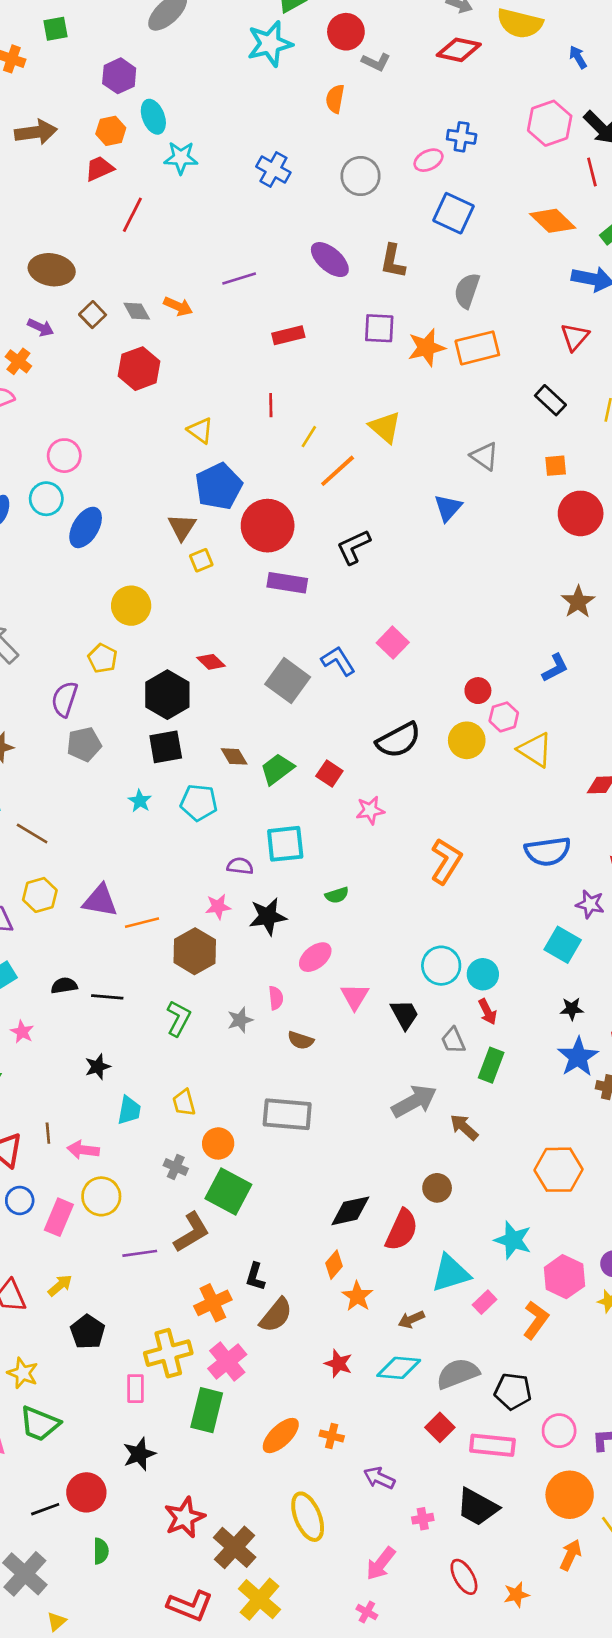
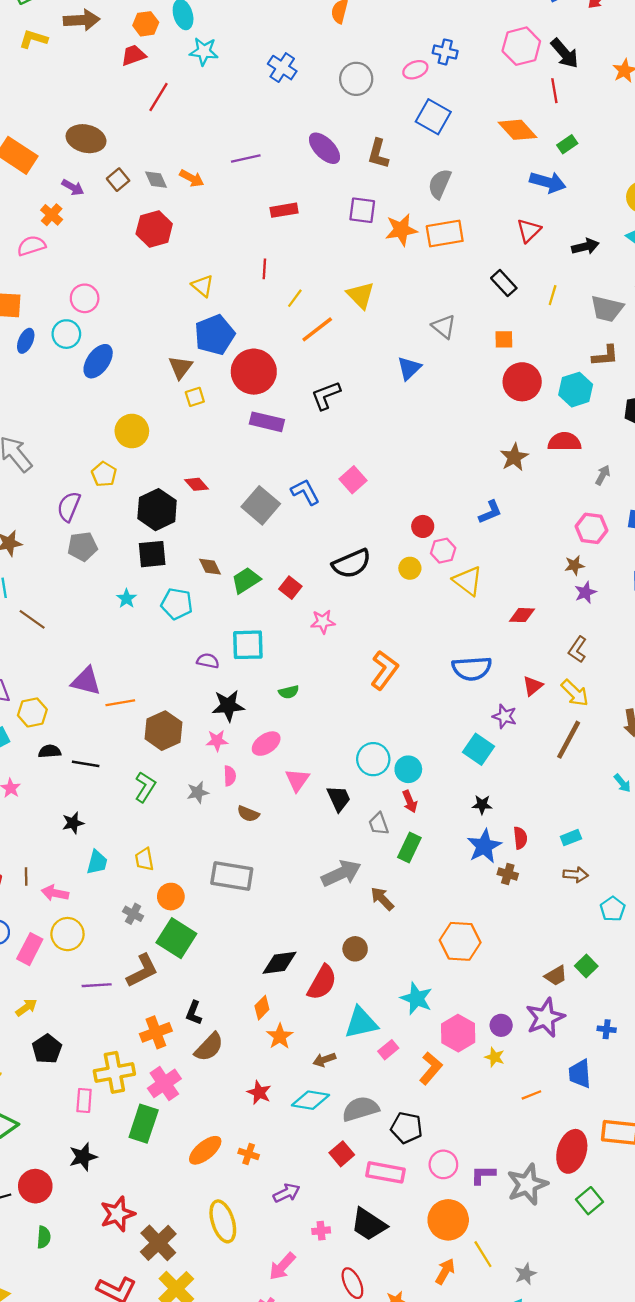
yellow circle: (467, 740) -> (410, 568), size x0.7
yellow hexagon: (40, 895) -> (32, 712), moved
pink star: (218, 907) -> (217, 741), moved
purple arrow: (379, 1478) -> (287, 1193), turned 125

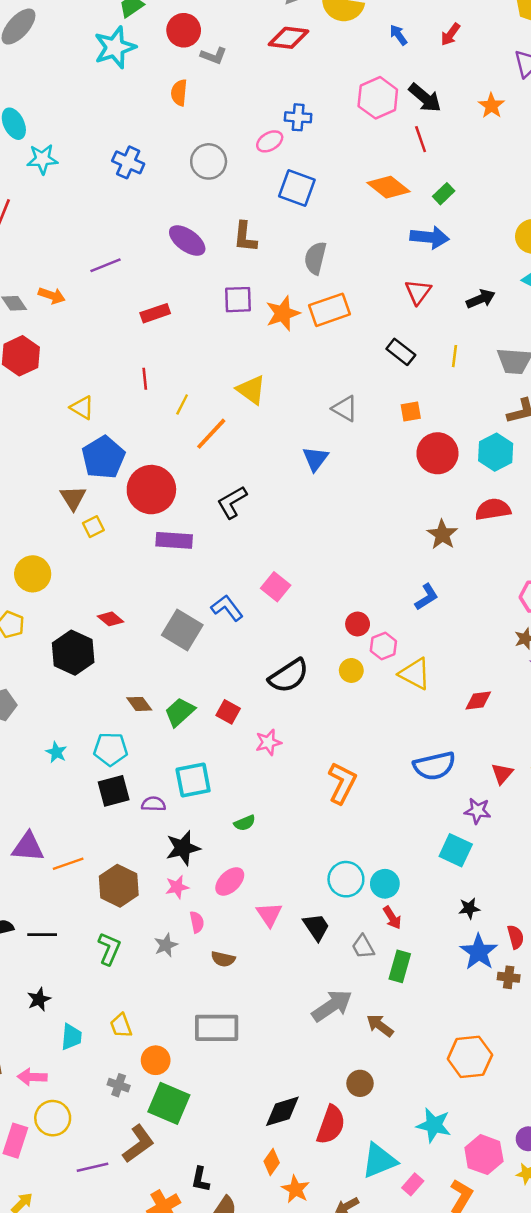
black square: (152, 554) -> (114, 791), moved

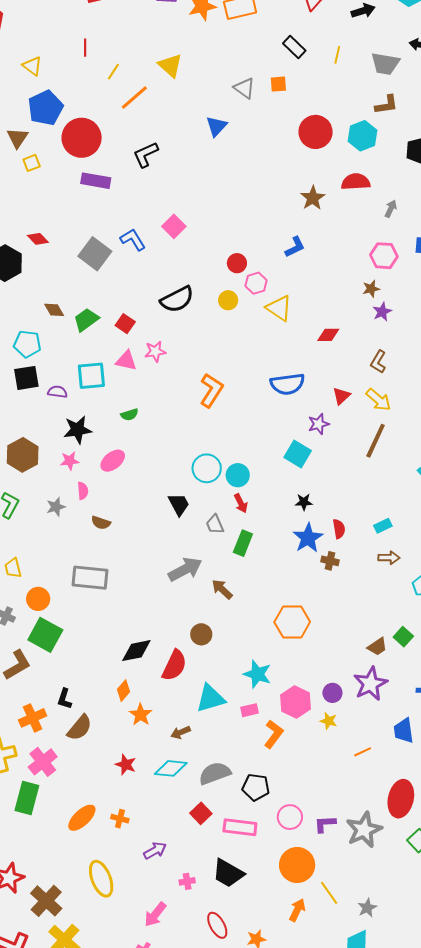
orange square: (411, 411) -> (278, 84), moved
purple star: (478, 811) -> (319, 424), turned -30
pink triangle: (269, 914) -> (126, 361), moved, turned -50
pink rectangle: (413, 1184) -> (250, 710), moved, turned 30

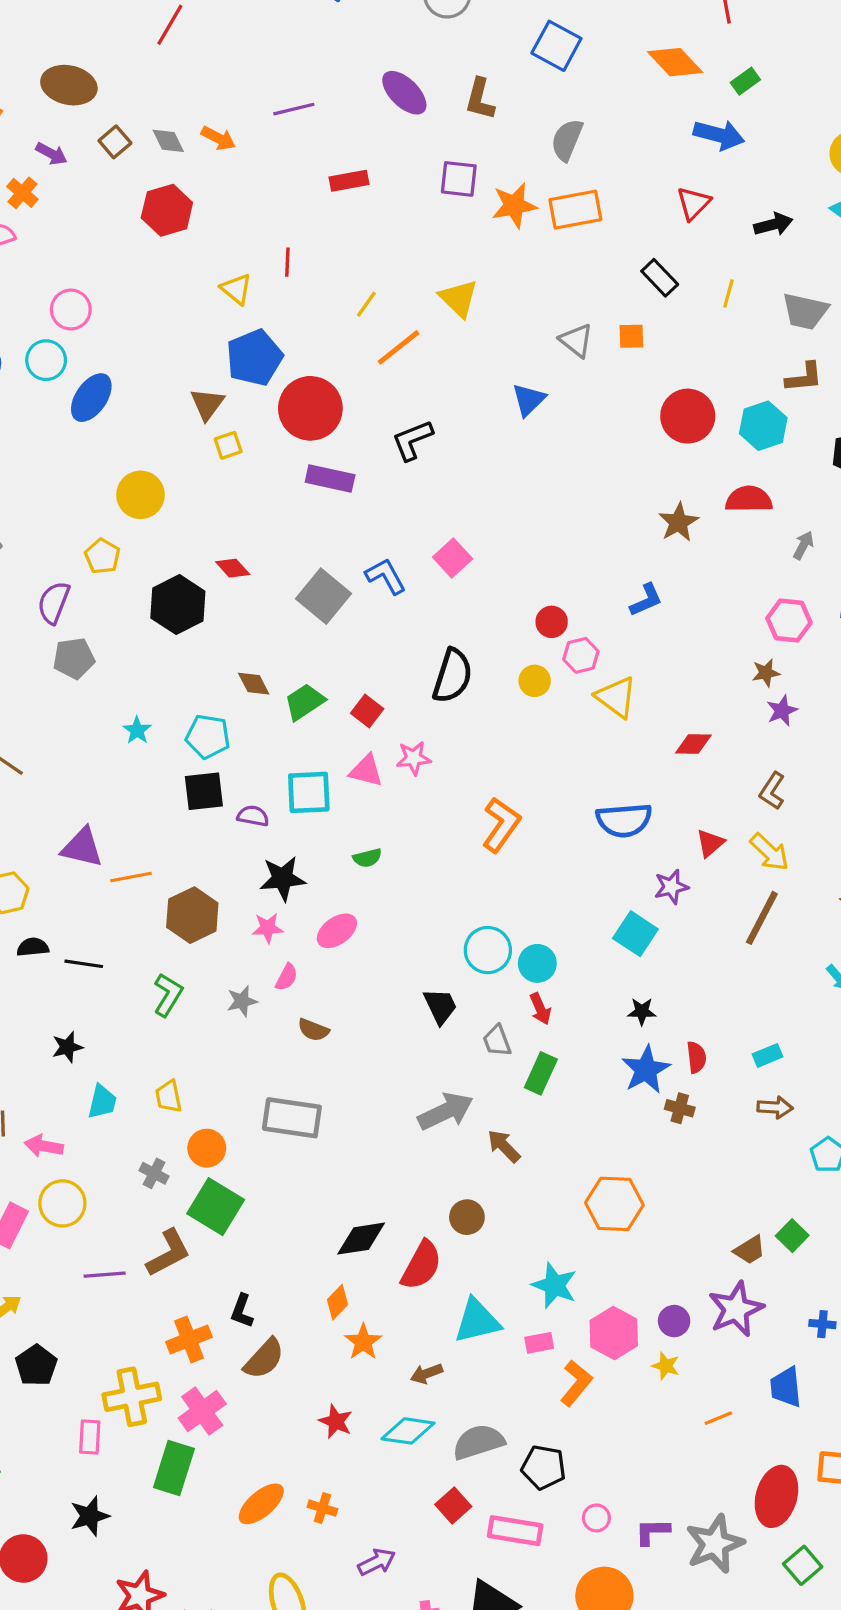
red line: (85, 48) -> (287, 262), moved
black semicircle: (177, 299) -> (453, 676), turned -48
pink semicircle: (83, 491) -> (287, 977), turned 30
pink circle: (290, 817) -> (596, 1518), size x0.7

